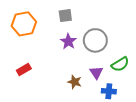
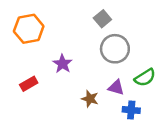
gray square: (65, 16) -> (102, 19), moved, turned -32
purple star: (68, 41) -> (62, 64), moved
purple triangle: (96, 73) -> (116, 88), turned -40

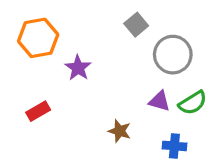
gray circle: (115, 49) -> (173, 55), moved
purple star: (62, 64) -> (78, 68), moved
purple triangle: (116, 88) -> (159, 101), moved

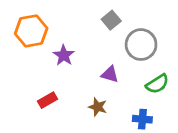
purple triangle: (159, 101) -> (110, 74), moved
red rectangle: (38, 111) -> (47, 100), moved

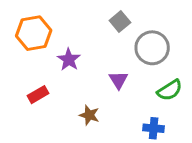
purple triangle: (110, 74) -> (118, 80), turned 42
red rectangle: (47, 100) -> (38, 95), moved
brown star: (98, 107) -> (89, 115), moved

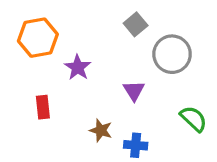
green semicircle: (170, 90) -> (194, 119), moved, turned -105
red rectangle: (38, 95) -> (43, 107), turned -66
blue cross: (154, 128) -> (136, 145), moved

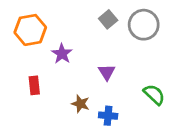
gray circle: (172, 54) -> (144, 25), moved

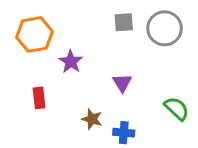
gray square: (108, 19) -> (124, 22), turned 36

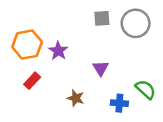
orange hexagon: (35, 34) -> (27, 45), moved
red rectangle: (39, 98) -> (32, 81), turned 49
blue cross: (124, 133) -> (119, 103), moved

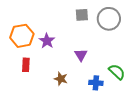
red rectangle: (32, 81) -> (26, 65), turned -40

